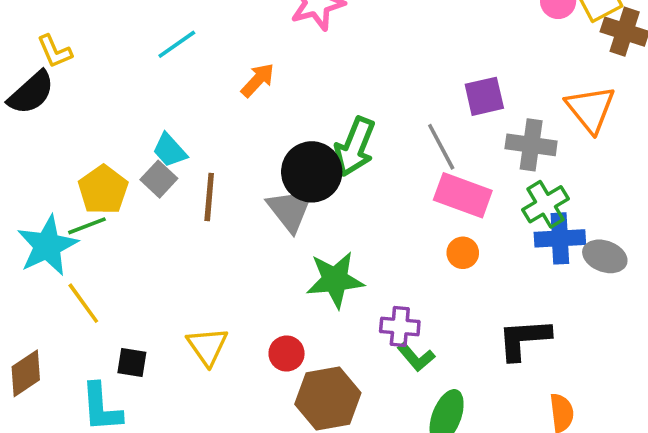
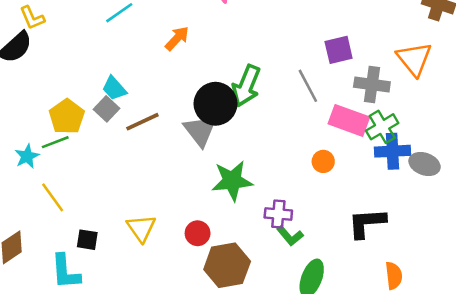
pink rectangle: (463, 195) -> (349, 120), moved
brown line: (209, 197) -> (142, 122), turned 60
cyan star: (47, 246) -> (27, 156), size x0.6

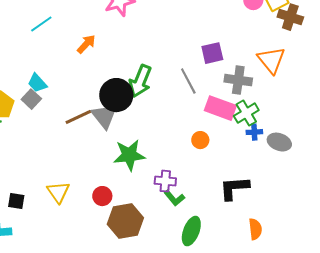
brown line: (142, 122) -> (78, 117), moved
blue cross: (392, 151) -> (254, 132), size x0.6

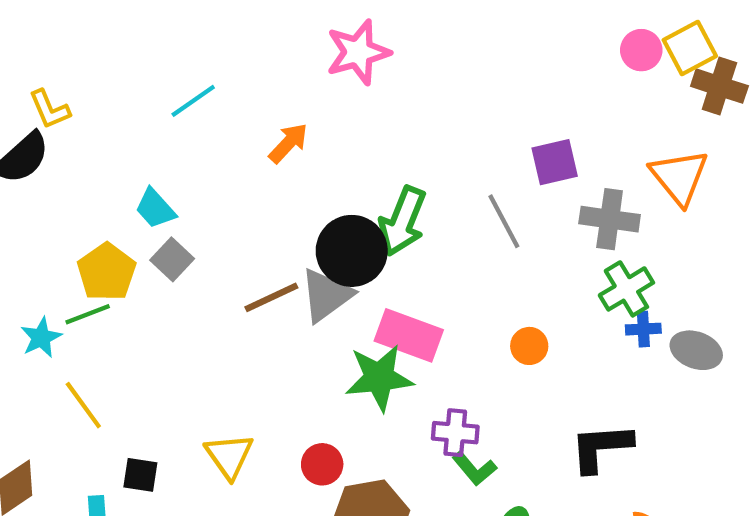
cyan trapezoid: (37, 83) -> (155, 209), moved
pink rectangle: (220, 108) -> (409, 335), moved
gray triangle: (104, 116) -> (326, 295), turned 32

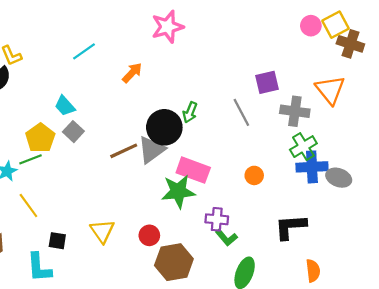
green arrow: (402, 221) -> (190, 112), size x0.6
blue cross: (643, 329) -> (312, 167), size x1.8

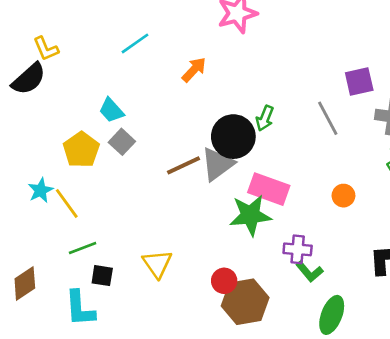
green line: (31, 159) -> (83, 248), moved
yellow line: (28, 205) -> (67, 203), moved
red circle: (149, 235) -> (224, 281), moved

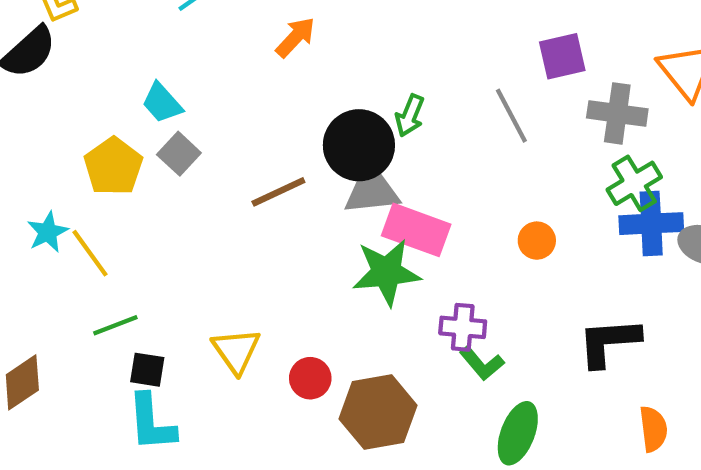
gray triangle: (218, 164) -> (372, 190), moved, turned 30
red circle: (224, 281) -> (310, 378), moved
cyan L-shape: (80, 308) -> (151, 423), moved

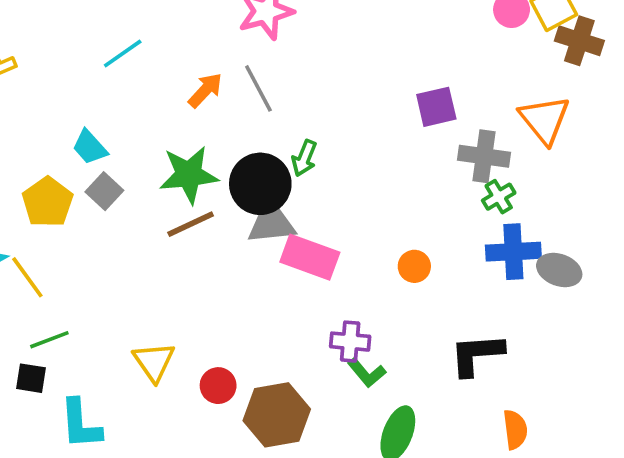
gray line: (511, 116) -> (258, 88), moved
green cross: (634, 183) -> (499, 197), moved, size x0.7
green star: (386, 272) -> (189, 175), moved
black square: (147, 370) -> (31, 378), moved

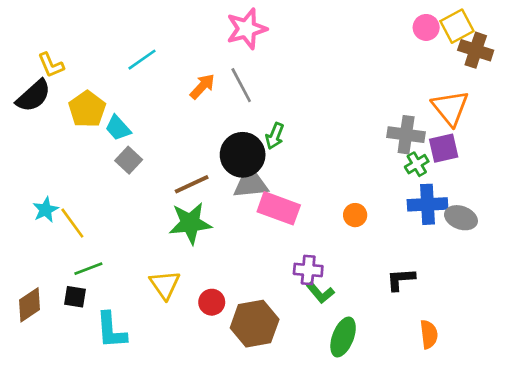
purple square: (436, 107) -> (444, 148), moved
green star: (189, 175) -> (190, 223), moved
yellow pentagon: (48, 202) -> (87, 109), moved
black L-shape: (477, 354) -> (401, 279), size x0.7

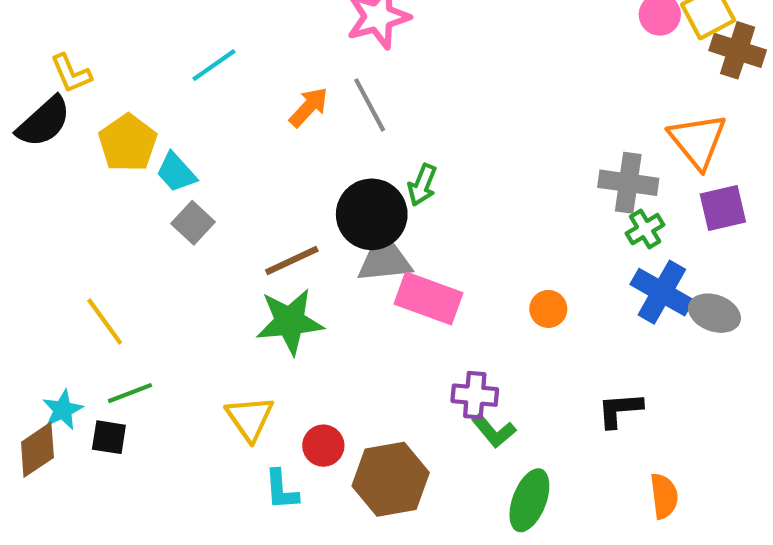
purple square: (444, 148) -> (723, 208), moved
blue cross: (427, 204) -> (662, 292), turned 33
cyan star: (46, 210) -> (63, 410), moved
cyan L-shape: (111, 330) -> (281, 490), moved, size x0.7

